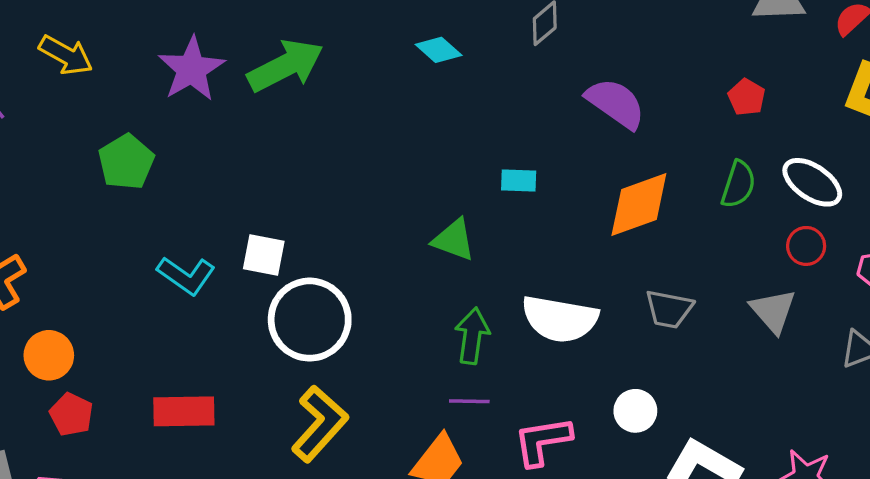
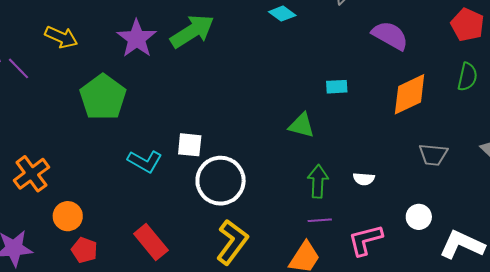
red pentagon: (747, 97) -> (468, 25), size x1.5
green pentagon: (126, 162) -> (103, 97), size x1.4
white semicircle: (560, 319) -> (364, 179), moved, size x0.5
red rectangle: (184, 411) -> (151, 242), turned 57

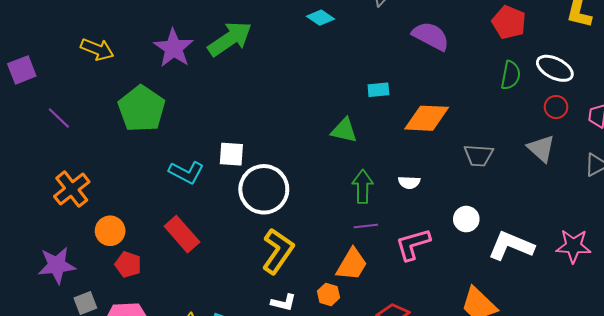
purple line: (19, 68) -> (59, 118), moved
orange diamond: (410, 94) -> (427, 118), moved, turned 30
red rectangle: (151, 242) -> (182, 234), moved

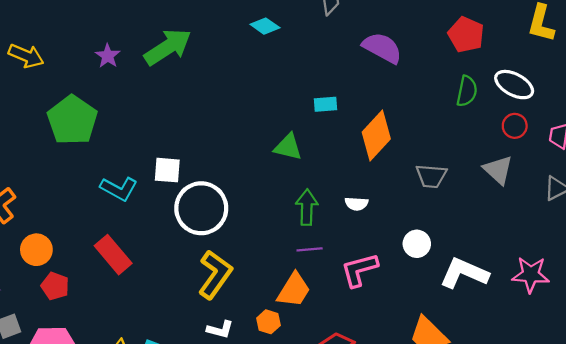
purple star: (174, 48) -> (108, 56), size x0.6
orange diamond: (427, 118) -> (376, 135), turned -51

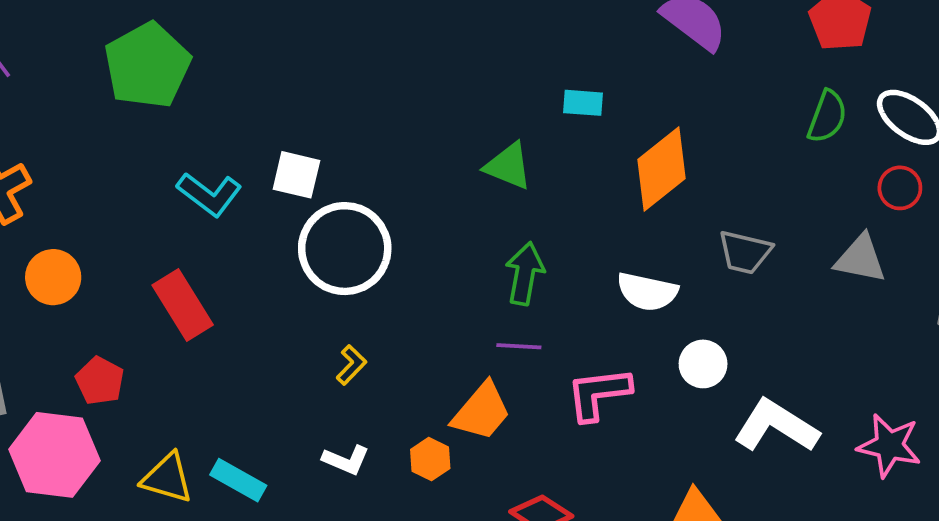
gray triangle: (498, 170) -> (860, 259), turned -40
white semicircle: (356, 204) -> (647, 292), moved, size x1.5
yellow L-shape: (215, 274) -> (351, 365), size x0.5
red pentagon: (55, 286) -> (100, 381), moved

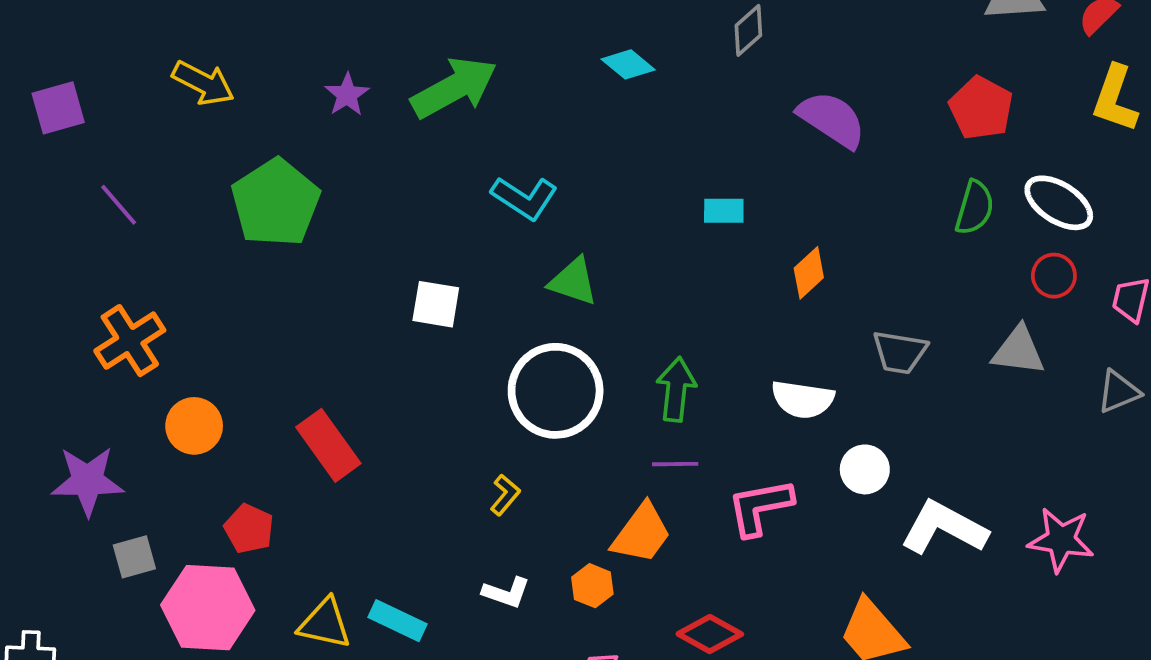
green triangle: (508, 166) -> (573, 281), moved
orange diamond: (662, 169) -> (809, 273), size x0.6
cyan L-shape: (209, 194) -> (524, 198), moved
white circle: (345, 249) -> (556, 391), moved

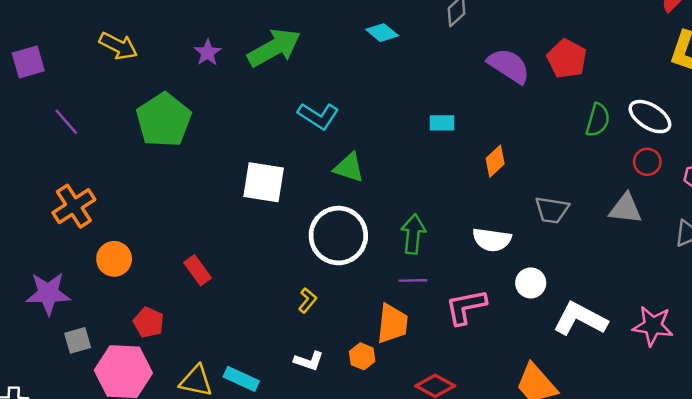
red pentagon: (981, 108) -> (567, 59), moved
white square: (436, 304) -> (264, 182), size x1.4
red rectangle: (328, 445) -> (198, 270), size x0.7
orange trapezoid: (642, 533) -> (392, 324), turned -30

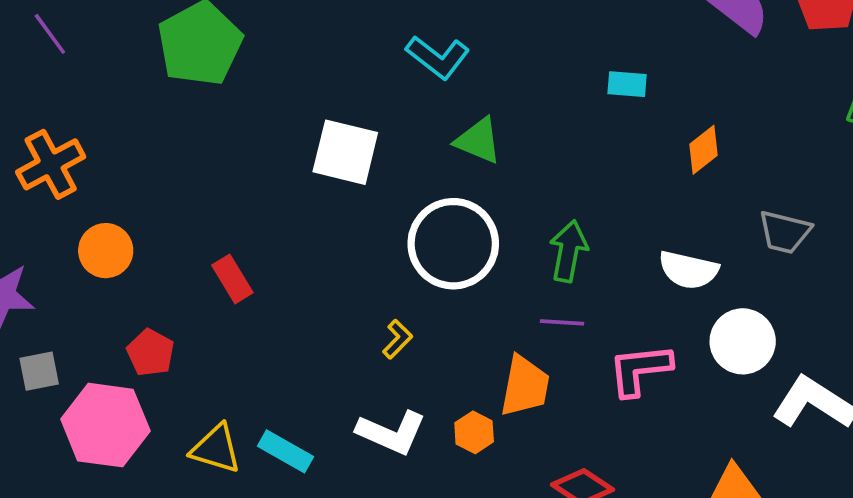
white circle: (531, 283) -> (743, 341), size x1.4
white L-shape: (309, 361) -> (391, 433), size x1.5

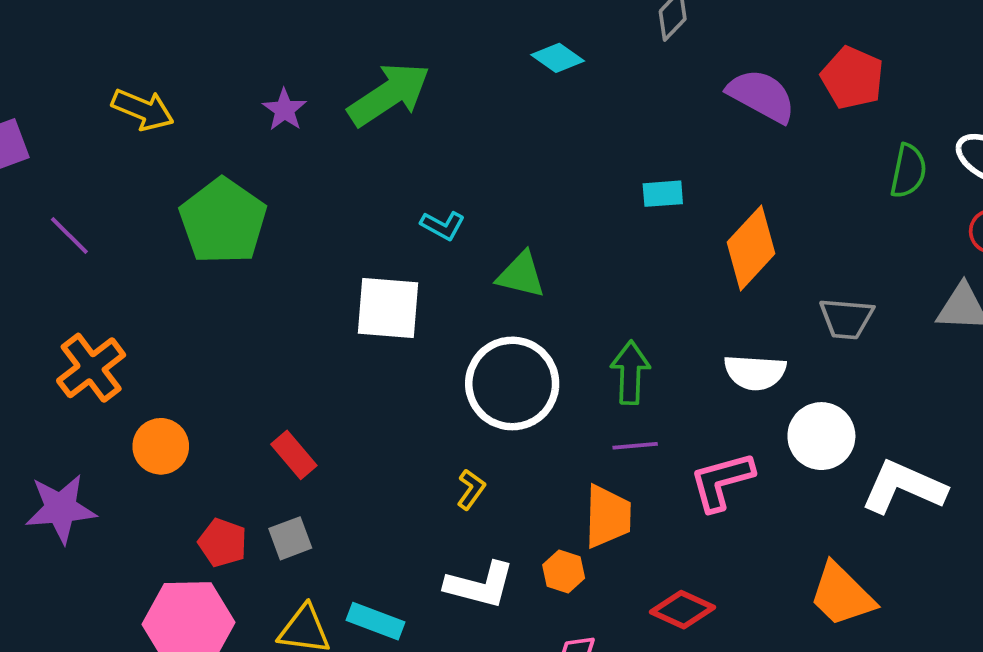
cyan L-shape: (438, 57) -> (443, 225), moved, size x0.7
orange diamond: (704, 150) -> (751, 248), size x1.6
gray square: (39, 371) -> (290, 538), moved

